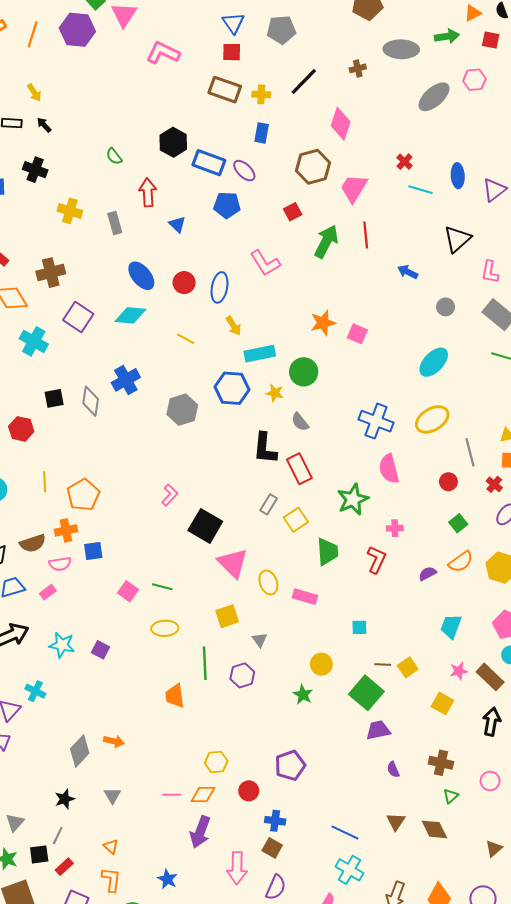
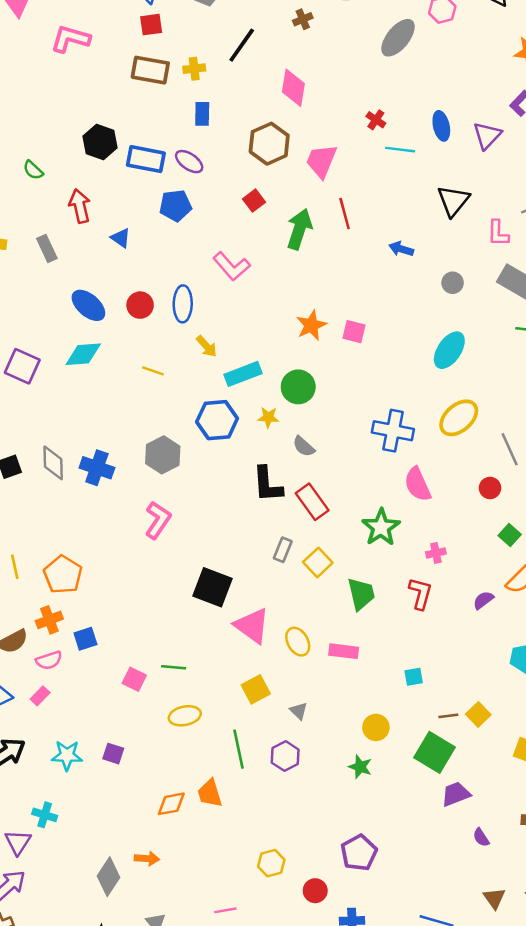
blue cross: (126, 380) -> (97, 468), moved, turned -32
pink L-shape: (170, 495) -> (158, 520), moved, size x1.4
orange diamond: (203, 794) -> (171, 804), moved

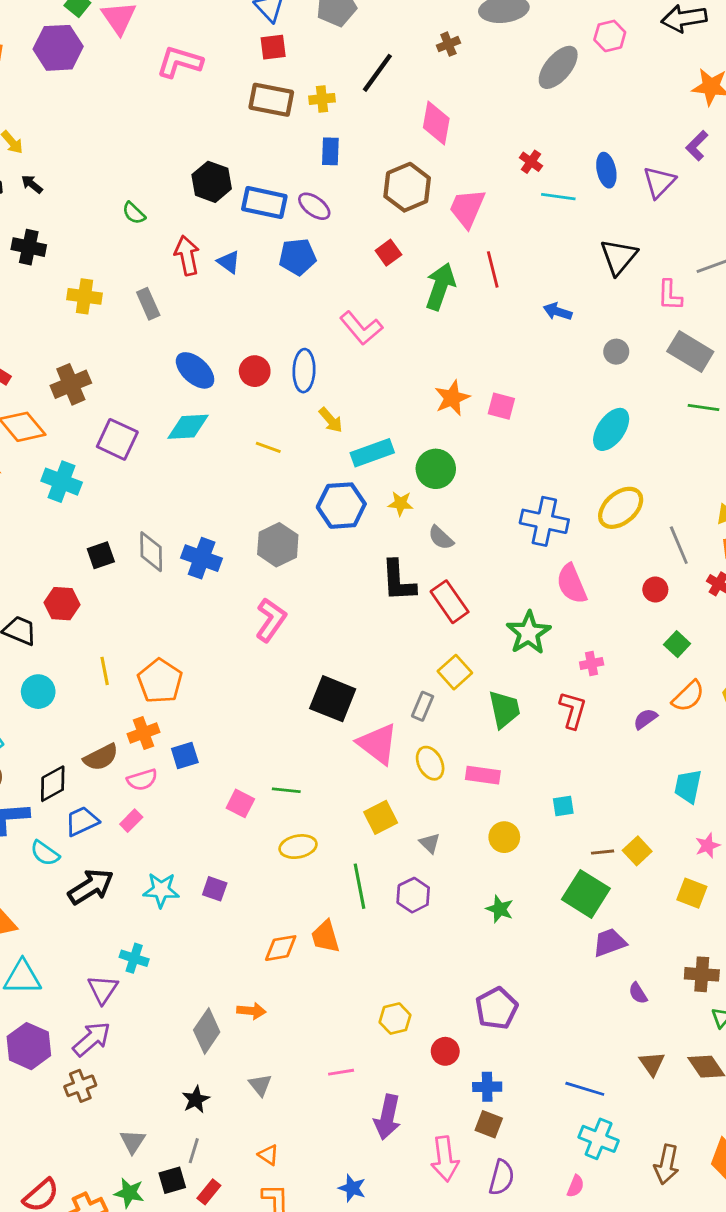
blue triangle: (121, 238) -> (229, 262), moved
gray rectangle: (283, 550) -> (423, 706), moved
yellow circle: (376, 727) -> (504, 837), moved

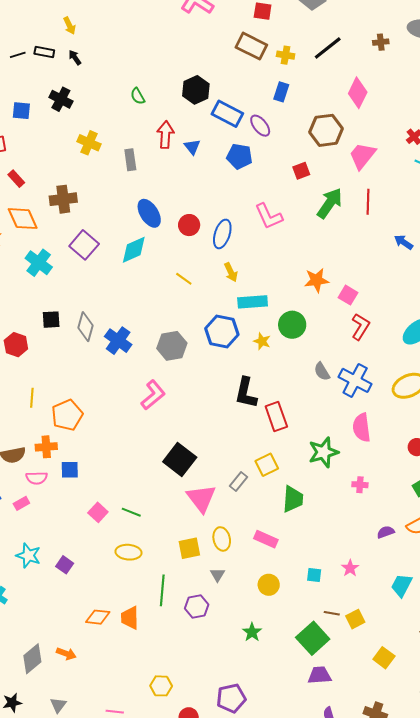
cyan diamond: (188, 427) -> (134, 250), turned -36
gray semicircle: (441, 538) -> (322, 372), moved
red L-shape: (573, 710) -> (360, 327), moved
yellow ellipse: (430, 763) -> (222, 539), moved
pink star: (708, 846) -> (350, 568), moved, turned -30

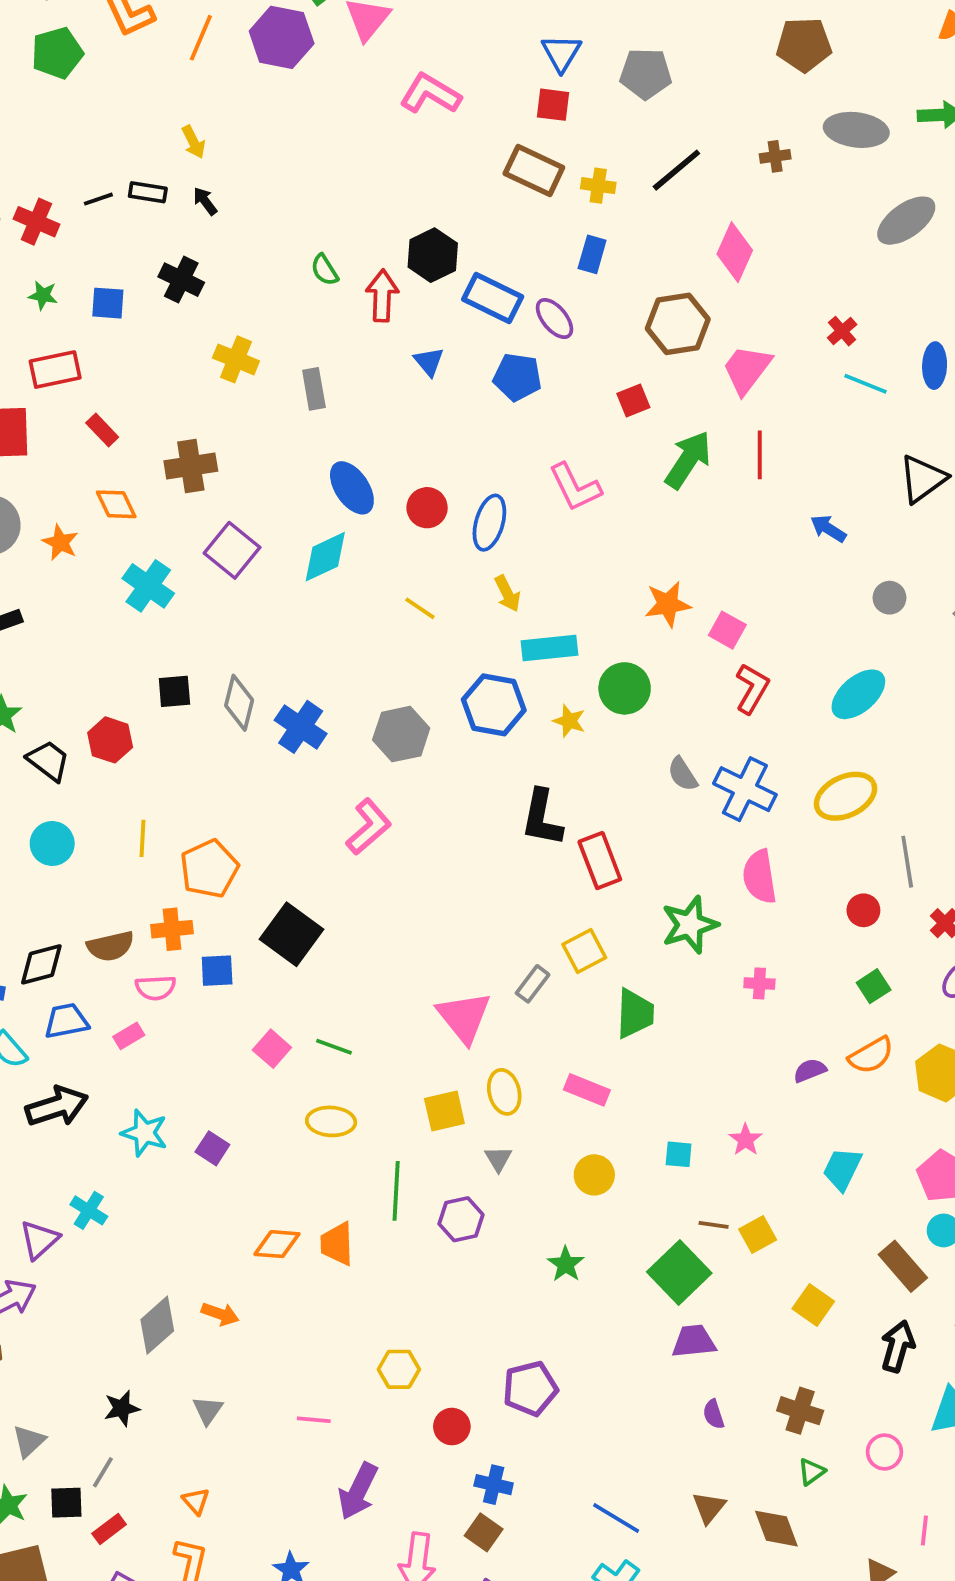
red arrow: (165, 135) -> (382, 296), moved
orange diamond: (23, 219) -> (116, 504), size x0.7
black square: (180, 460) -> (291, 934), moved

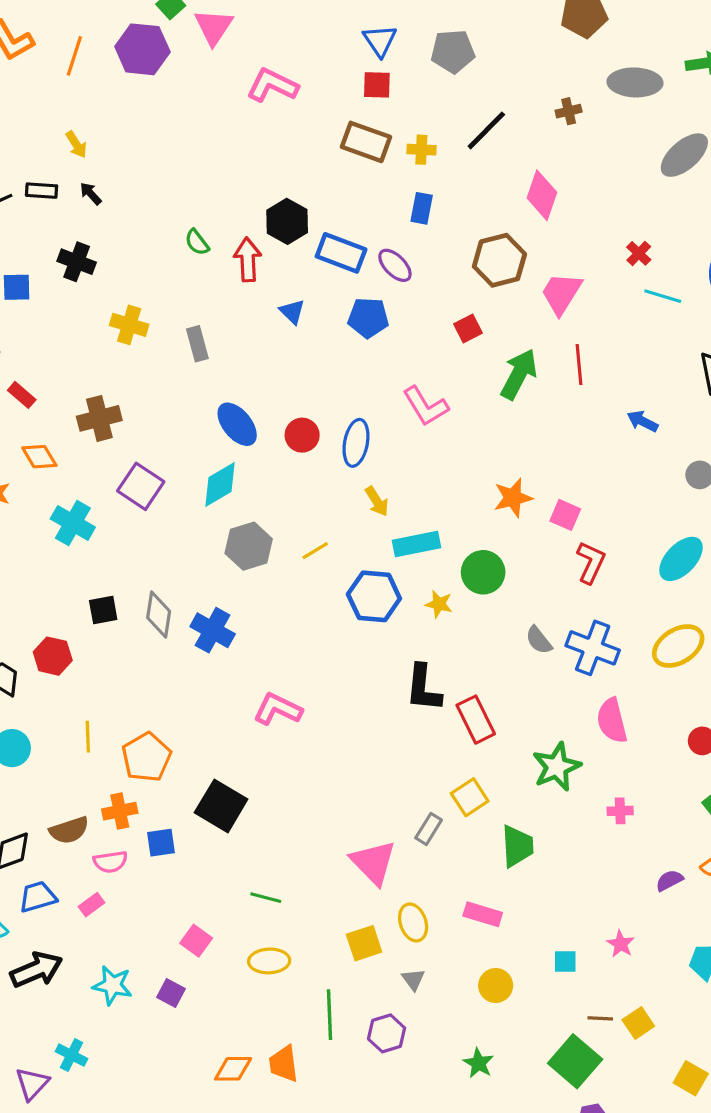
yellow line: (420, 608) -> (315, 551), moved, turned -60
gray hexagon: (401, 734) -> (249, 546), moved
pink L-shape: (369, 827) -> (278, 709), turned -108
pink square: (272, 1049) -> (196, 941), moved

